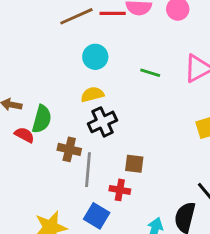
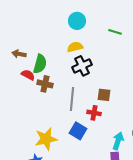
brown cross: (69, 149) -> (45, 84), moved

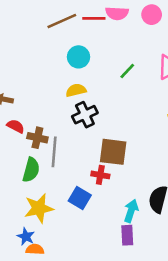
green line: (115, 32) -> (127, 71), turned -64
green semicircle: (40, 64) -> (31, 170), moved
brown square: (104, 95) -> (113, 152), size x1.6
gray line: (72, 99) -> (54, 152), moved

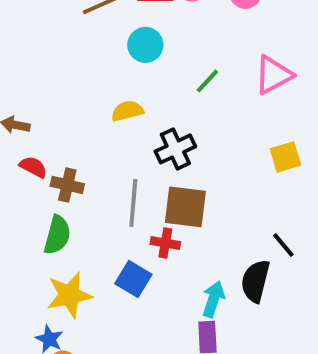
cyan circle: (78, 57) -> (145, 45), moved
black cross: (85, 115) -> (175, 149), moved
gray line: (54, 152) -> (133, 203), moved

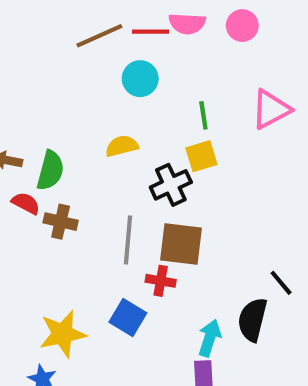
green line: (207, 81) -> (203, 115), turned -52
yellow square: (285, 157) -> (201, 156), moved
green semicircle: (57, 235) -> (50, 171), moved

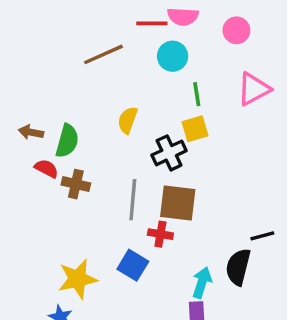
pink circle: (242, 26) -> (236, 30), moved
brown line: (99, 36) -> (103, 54), moved
cyan circle: (140, 79) -> (173, 56), moved
yellow semicircle: (122, 146) -> (128, 120), turned -56
black line: (281, 283) -> (262, 236), turned -65

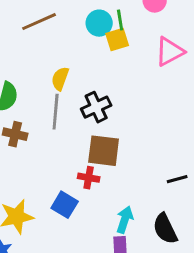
green line: (197, 94) -> (120, 20), moved
yellow square: (195, 129) -> (117, 40), moved
gray line: (133, 200) -> (56, 112), moved
black semicircle: (238, 267) -> (165, 229), moved, turned -40

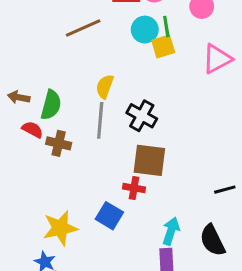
black cross: (96, 107) -> (142, 116), turned -36

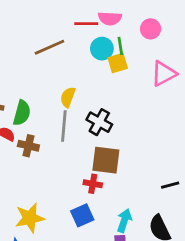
blue square: (109, 216) -> (82, 215), moved, turned 35

